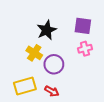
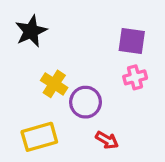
black star: (47, 30) -> (31, 31), moved
red arrow: (52, 91) -> (107, 140), moved

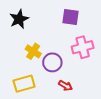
purple square: (132, 41) -> (71, 17), moved
pink cross: (135, 77) -> (83, 47), size x1.5

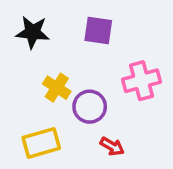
purple square: (71, 17) -> (98, 31), moved
black star: (19, 19) -> (33, 32), turned 30

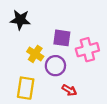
purple square: (98, 31) -> (62, 38), moved
yellow rectangle: (41, 143) -> (26, 88), turned -65

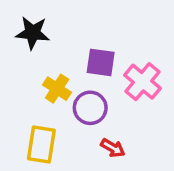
pink cross: (87, 50) -> (142, 82), turned -35

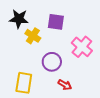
purple square: (101, 62) -> (56, 22), moved
yellow cross: (57, 89) -> (33, 36), moved

